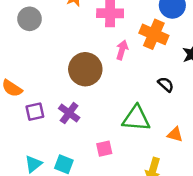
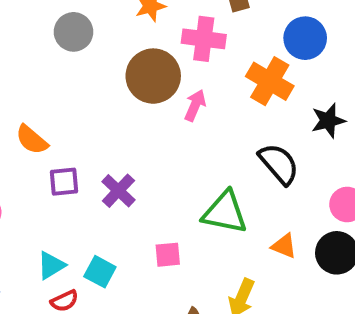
pink arrow: (122, 50) -> (195, 105), moved
brown circle: (85, 69) -> (153, 76), moved
black semicircle: (166, 84) -> (279, 164), size x1.6

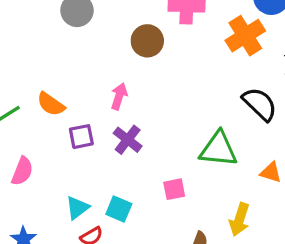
brown circle: (153, 76) -> (147, 41), size x0.7
orange cross: (270, 81) -> (245, 36), turned 33
pink arrow: (195, 105) -> (119, 96), moved

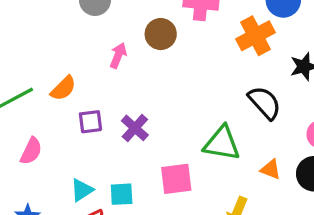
pink arrow: (119, 96) -> (118, 55), moved
orange semicircle: (51, 104) -> (63, 88), turned -84
pink square: (174, 189) -> (176, 179), size x1.5
cyan square: (119, 209) -> (122, 194), turned -30

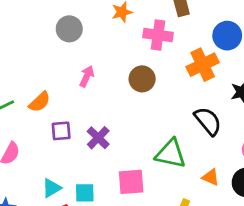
brown circle: (161, 34) -> (142, 79), moved

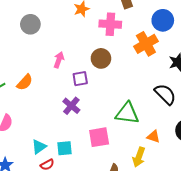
gray circle: (69, 29) -> (30, 24), moved
black semicircle: (208, 121) -> (165, 94), moved
purple square: (61, 131) -> (80, 79), moved
orange triangle: (211, 177) -> (153, 137), moved

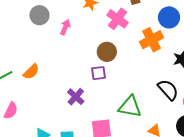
pink cross: (110, 24) -> (118, 19), turned 30
pink arrow: (59, 60) -> (65, 27), moved
purple square: (80, 79) -> (98, 73), moved

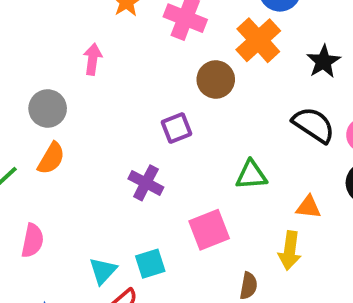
gray circle: (39, 15) -> (48, 108), moved
brown circle: (107, 52) -> (216, 79), moved
green triangle: (130, 107) -> (251, 175), size x0.7

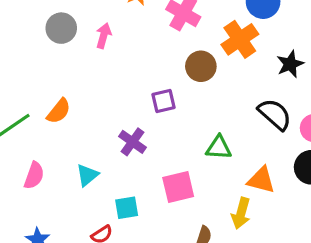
gray circle: (48, 108) -> (61, 28), moved
orange triangle: (308, 207) -> (261, 180), size x1.4
cyan triangle: (103, 271) -> (87, 175), moved

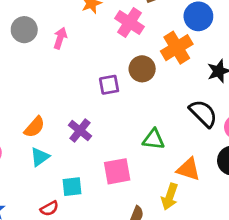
purple square: (164, 101) -> (109, 85), moved
orange semicircle: (59, 111) -> (34, 127), moved

